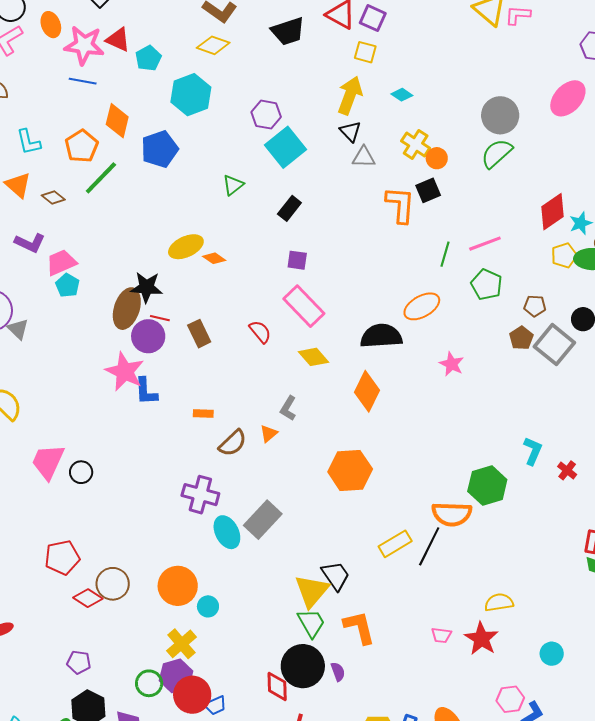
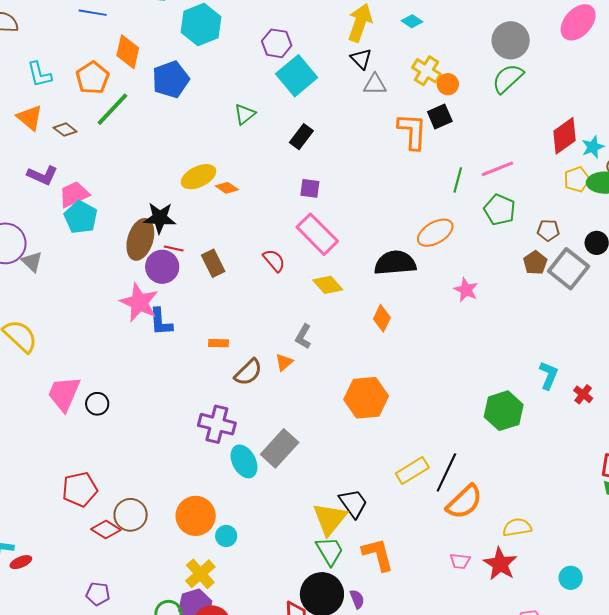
cyan pentagon: (67, 285) -> (81, 217), size x1.4
orange diamond: (367, 391) -> (382, 318), size x0.7
orange semicircle: (452, 514) -> (464, 502), moved, turned -45

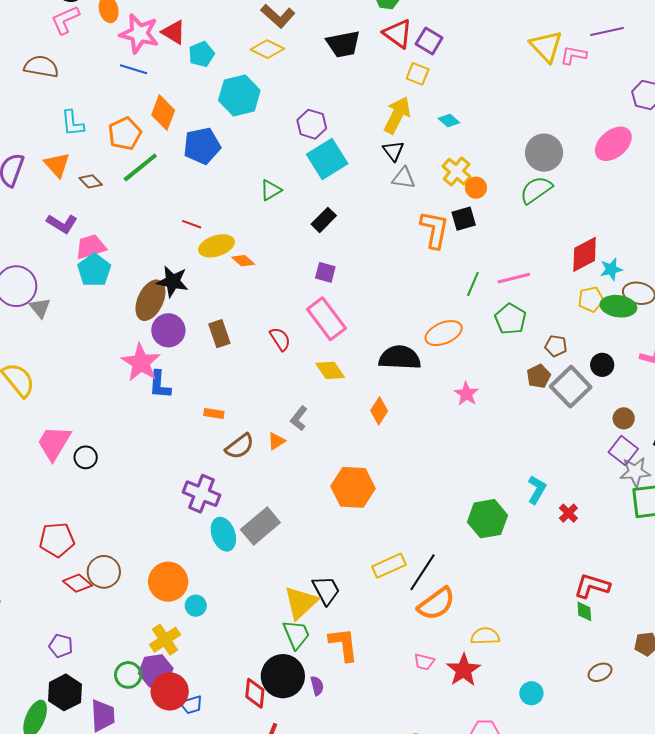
red line: (174, 248) -> (192, 224), moved

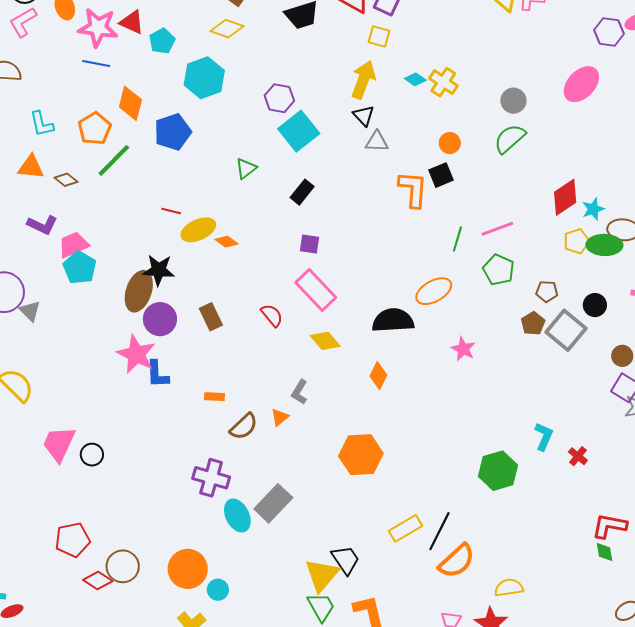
gray circle: (544, 153) -> (513, 101), size x0.7
orange triangle: (57, 165) -> (31, 167), turned -36
yellow cross: (457, 172) -> (443, 82), moved

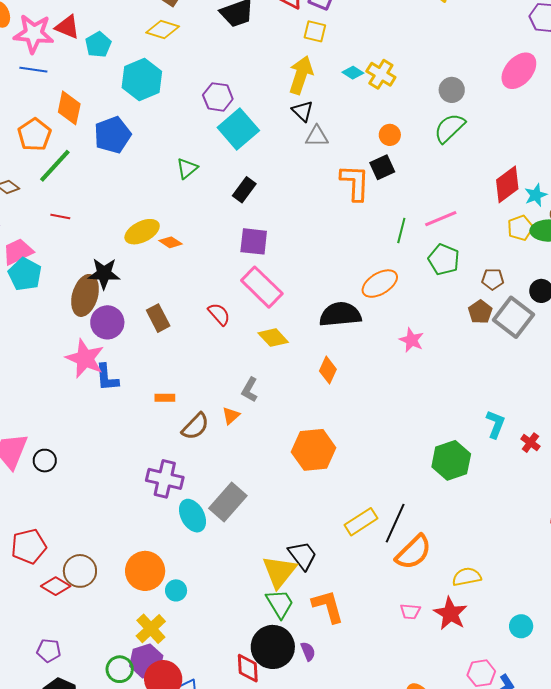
red line: (171, 211) -> (60, 217), moved
purple square: (309, 244) -> (254, 241), size x1.4

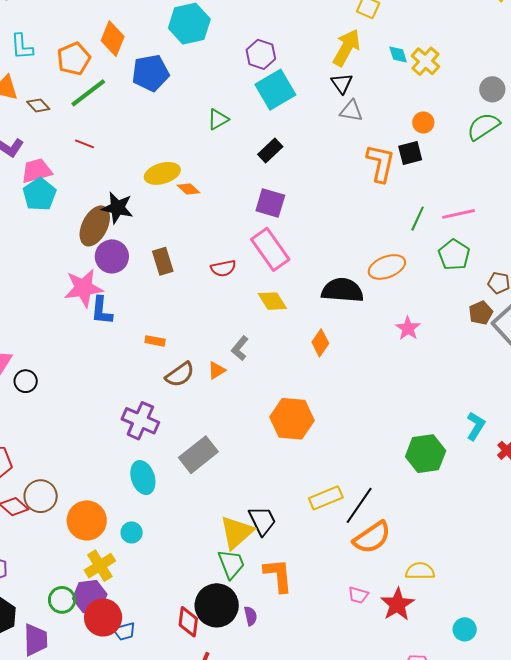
cyan diamond: (353, 73) -> (398, 55), turned 30
red semicircle: (219, 314) -> (223, 268), turned 110
pink star: (85, 358) -> (83, 288), turned 30
cyan ellipse: (193, 516) -> (143, 478), moved
orange circle: (145, 571) -> (87, 520), moved

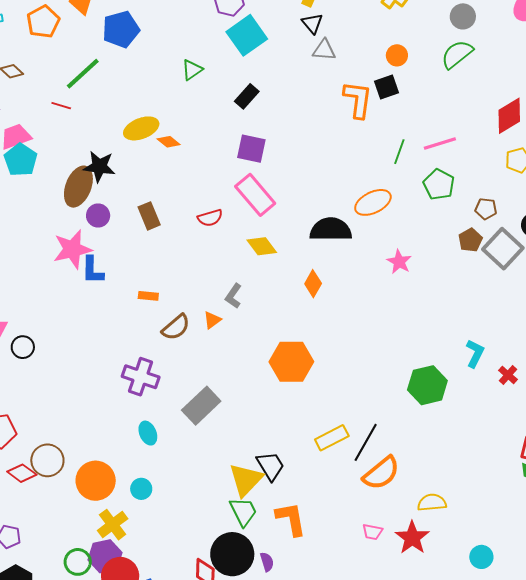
green line: (88, 93) -> (83, 74), moved
purple circle: (112, 256) -> (98, 215), size x0.7
cyan ellipse: (143, 478) -> (148, 433), size x0.7

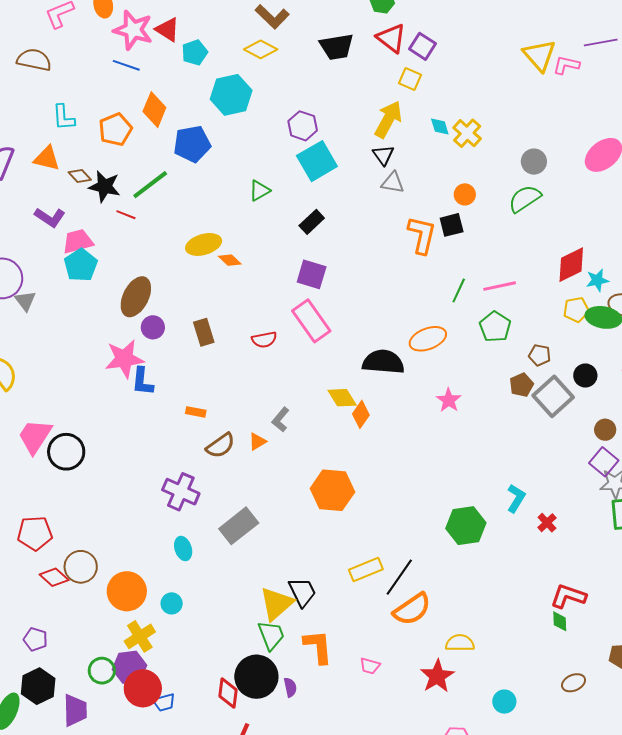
black star: (99, 167) -> (105, 186), moved
yellow diamond: (262, 246) -> (342, 398), moved
black circle: (23, 347) -> (66, 452), size x1.6
pink trapezoid: (372, 532) -> (370, 666), moved

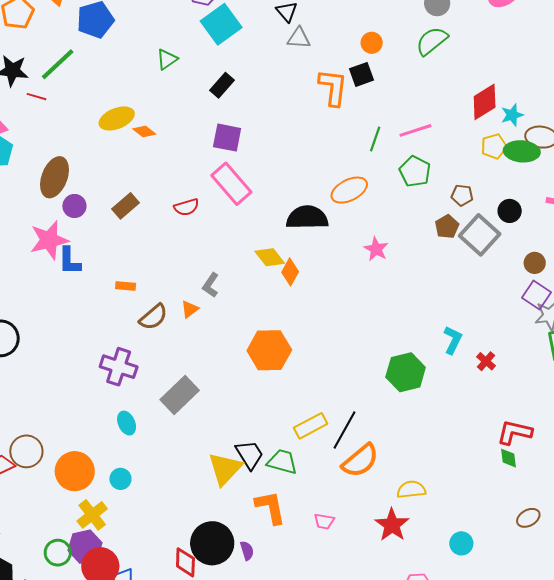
brown rectangle: (204, 332) -> (126, 206), turned 72
green trapezoid: (271, 635) -> (282, 462), moved, turned -48

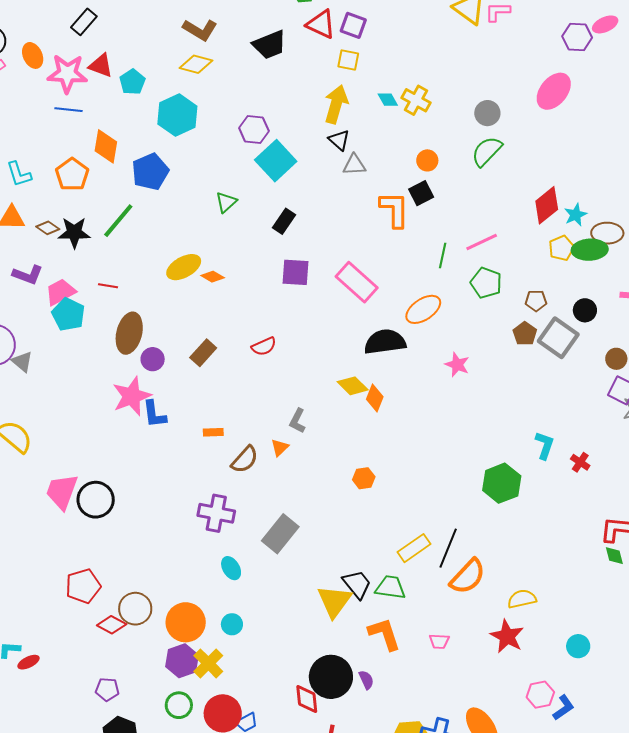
red line: (36, 97) -> (108, 286), moved
pink rectangle: (231, 184) -> (357, 282), moved
orange hexagon: (269, 350) -> (364, 478), size x0.5
purple hexagon: (85, 547) -> (182, 661), moved

